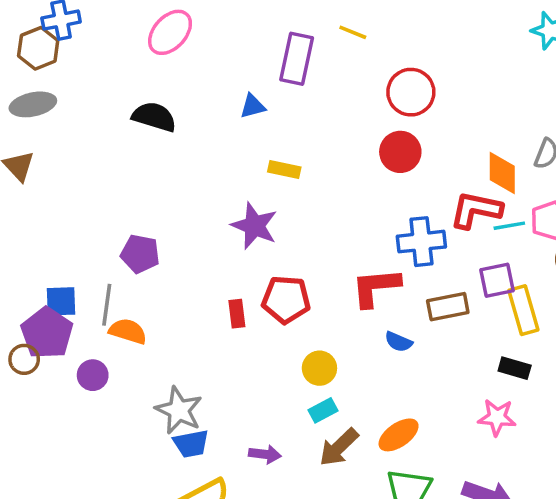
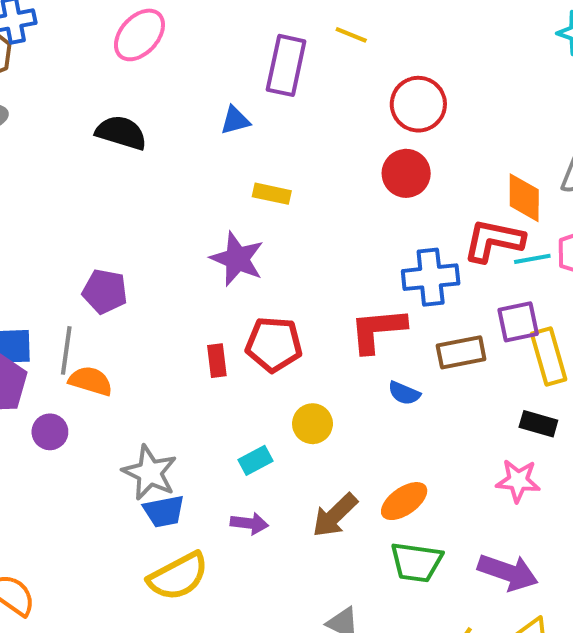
cyan rectangle: (323, 410) -> (256, 460), moved

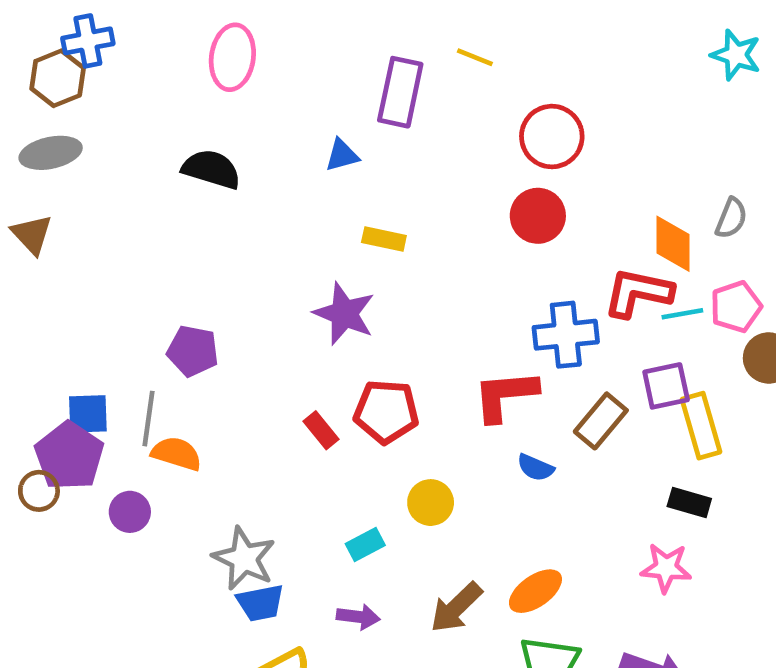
pink ellipse: (139, 35) -> (232, 57), turned -34
brown rectangle: (461, 352) -> (601, 421), turned -39
red rectangle: (217, 361) -> (321, 430), turned -32

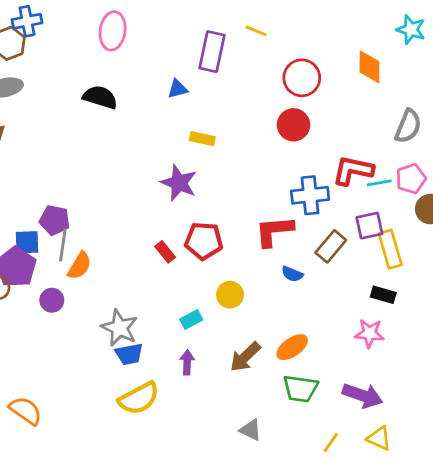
gray semicircle: (731, 218) -> (408, 126), size x1.4
orange diamond: (673, 244) -> (369, 67), moved
purple pentagon: (193, 351) -> (55, 220), moved
orange semicircle: (176, 454) -> (79, 266), turned 104
purple arrow: (358, 617) -> (187, 362), turned -95

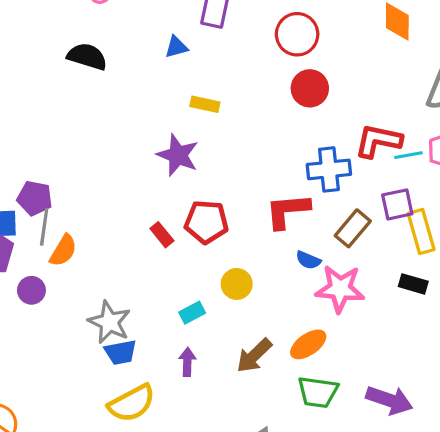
red circle: (302, 78) -> (297, 34), moved
pink star: (369, 333) -> (340, 289), moved, size x1.4

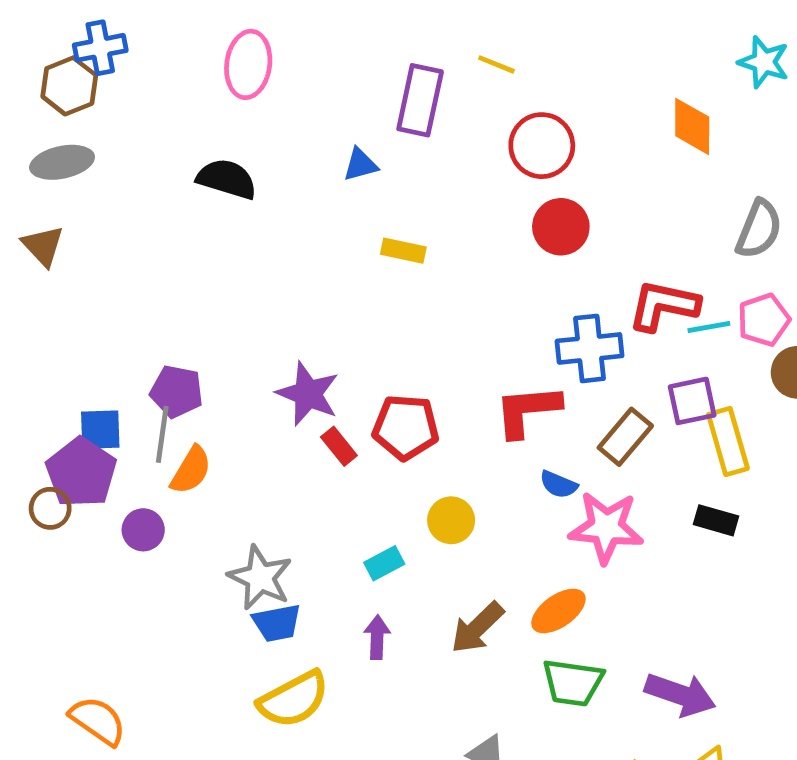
purple star: (178, 155) -> (308, 394), moved
purple pentagon: (35, 198) -> (177, 391), moved

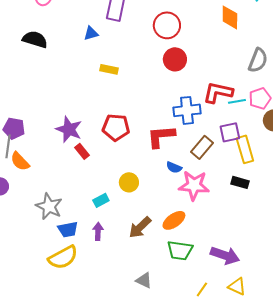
red pentagon: (406, 427) -> (116, 127), moved
orange semicircle: (191, 470) -> (20, 161), turned 105
blue trapezoid: (277, 623) -> (68, 229), moved

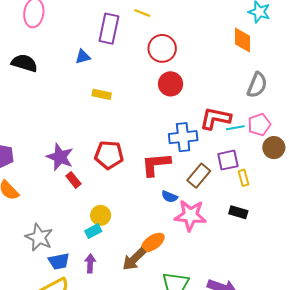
orange diamond: (230, 17) -> (243, 40), moved
yellow rectangle: (245, 149) -> (244, 178), size x0.6
yellow circle: (129, 182) -> (101, 215), moved
orange ellipse: (174, 220) -> (153, 243), moved

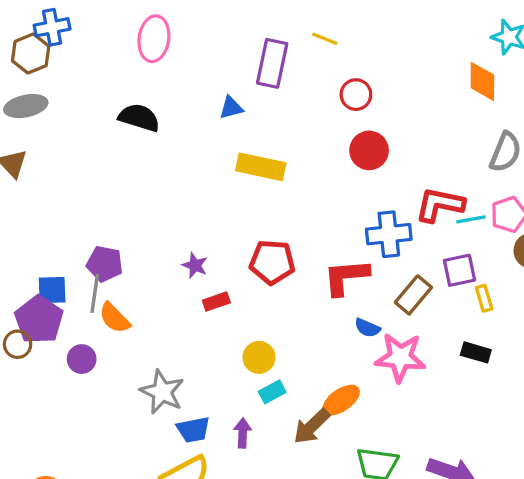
red circle: (162, 48) -> (356, 95), size x0.7
yellow rectangle: (102, 94) -> (261, 167), size x1.6
purple star: (60, 157) -> (195, 265), size x0.6
red rectangle: (73, 180) -> (216, 302), turned -70
cyan rectangle: (93, 231) -> (272, 392), moved

